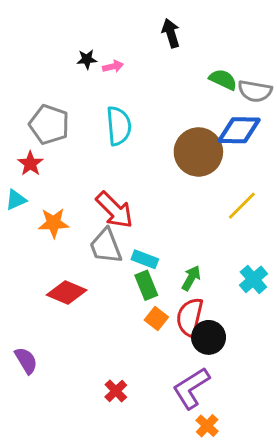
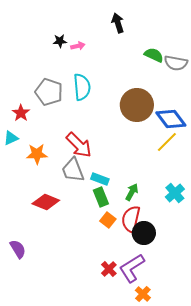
gray pentagon: (49, 124) -> (49, 92), moved
blue diamond: (239, 130) -> (171, 119), moved, turned 52
red cross: (116, 391) -> (109, 269), moved

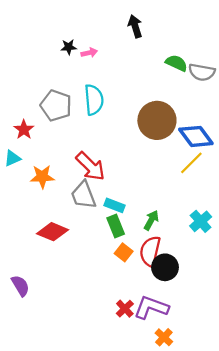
purple L-shape: (132, 268) -> (151, 307), turned 52

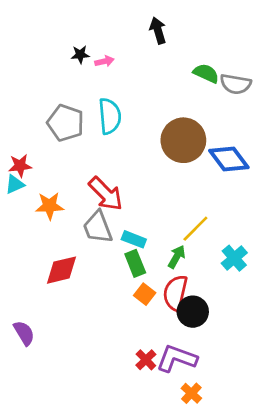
red star: (24, 130) -> (20, 166), moved, turned 30
yellow line: (191, 163) -> (195, 229), moved
red diamond: (53, 232) -> (62, 270), turned -36

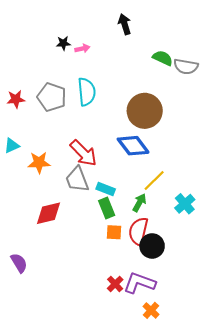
blue diamond: (229, 159) -> (133, 146), moved
red star: (20, 166) -> (16, 99), moved
orange square: (145, 294) -> (114, 232), turned -35

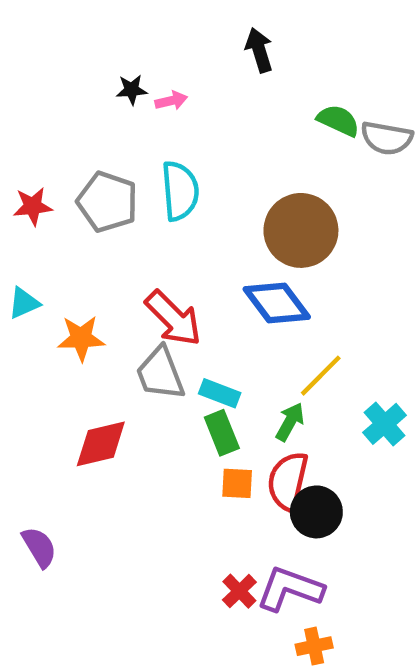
orange cross: (151, 310) -> (314, 646), turned 35

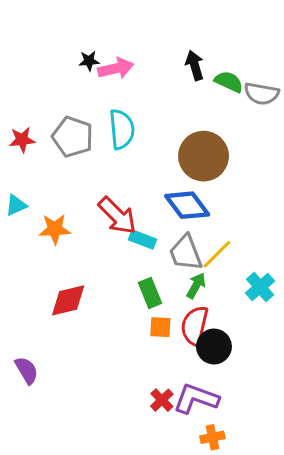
black arrow: (259, 50) -> (195, 65), moved
pink arrow: (171, 101) -> (116, 68), size x1.6
gray trapezoid: (160, 373) -> (186, 253), moved
cyan rectangle: (220, 393) -> (143, 239), moved

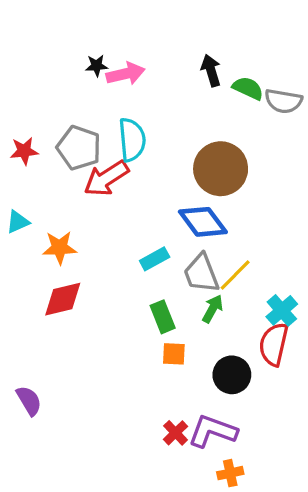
red arrow: (117, 216) -> (106, 178), moved, turned 102
cyan rectangle: (143, 239) -> (155, 259), turned -50
red diamond: (68, 300) -> (63, 299), moved
red semicircle: (195, 326) -> (274, 344), moved

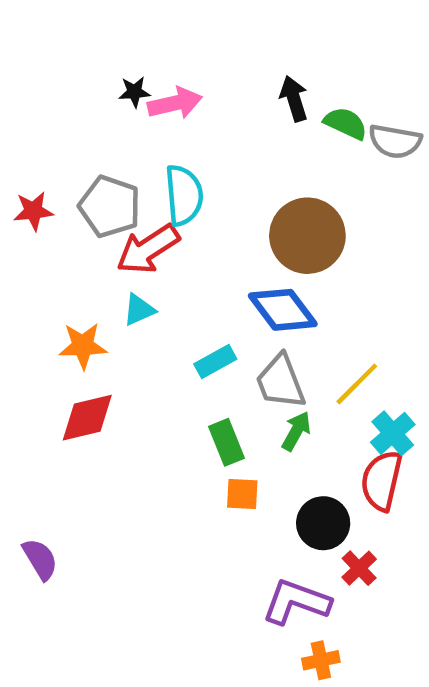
cyan triangle: (18, 222) -> (139, 310), moved
yellow line: (235, 275) -> (357, 384), moved
red cross: (176, 433) -> (359, 568), moved

